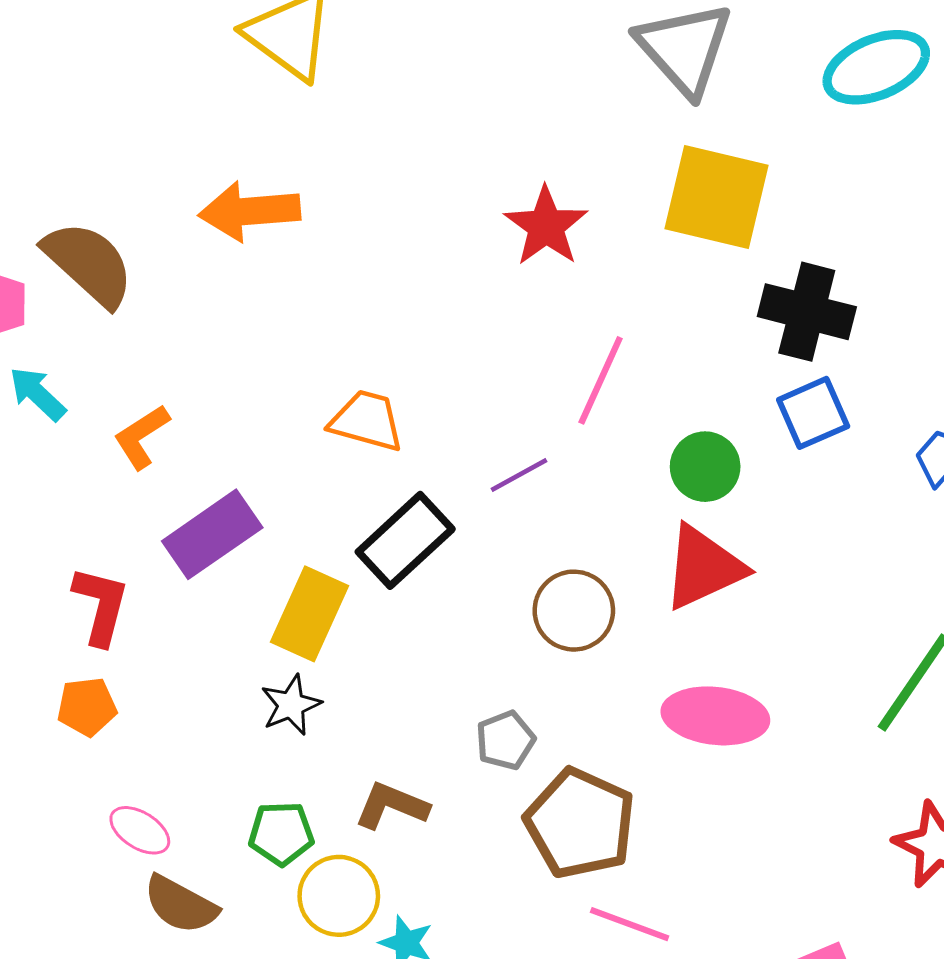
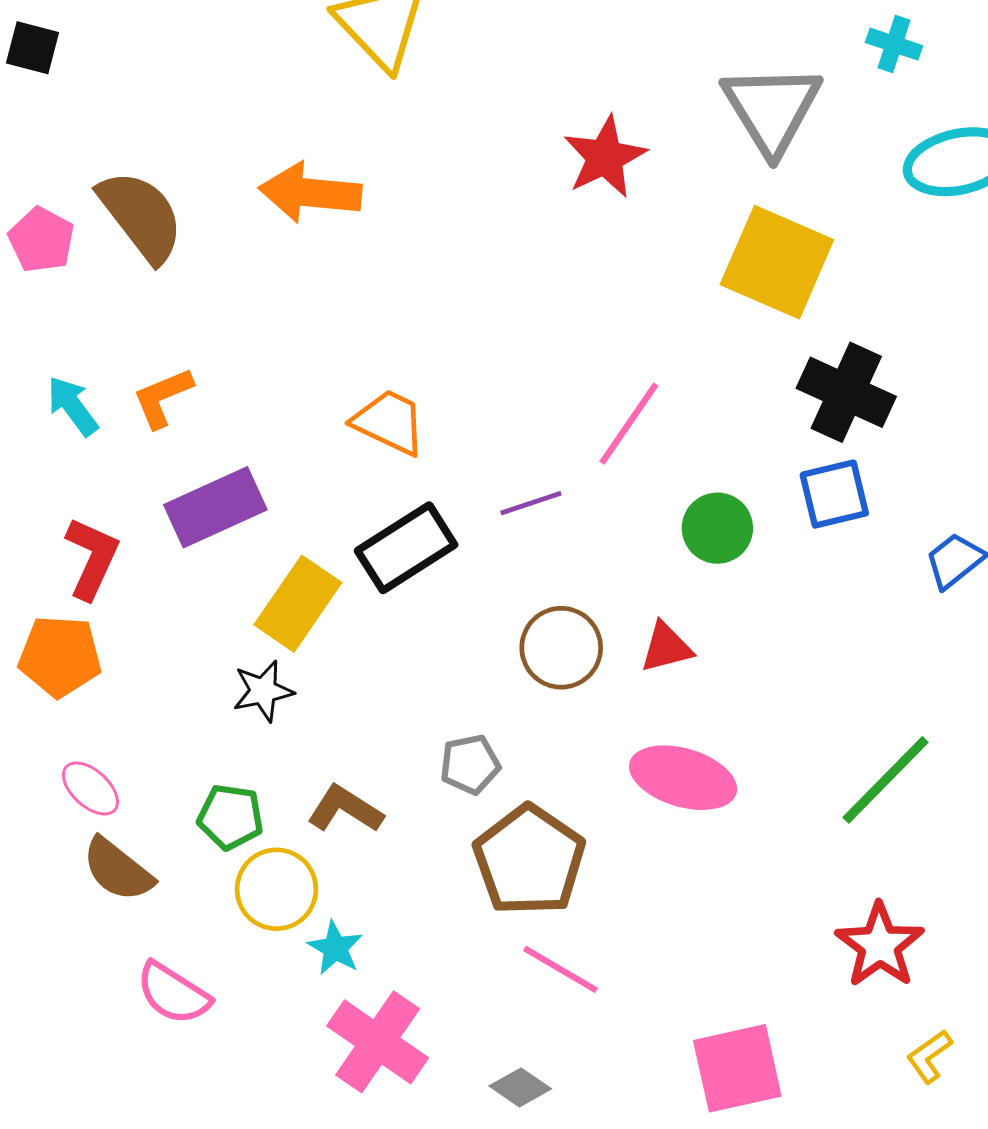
red star: (546, 226) -> (605, 157), moved
cyan arrow: (37, 394) -> (73, 406), moved
red triangle: (704, 568) -> (666, 647), moved, size x0.6
orange pentagon: (87, 707) -> (60, 656), size x1.4

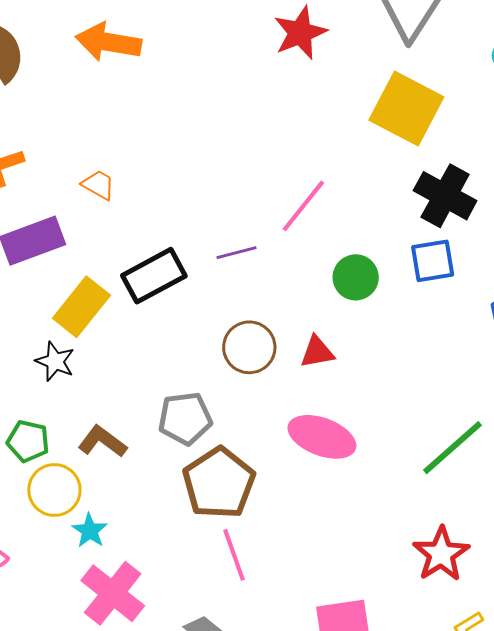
orange trapezoid: (389, 422) -> (98, 185), moved, size x0.7
black star: (263, 691) -> (55, 361), turned 30
gray pentagon: (470, 764) -> (185, 418), size x1.4
pink line: (560, 969) -> (234, 555), turned 36

